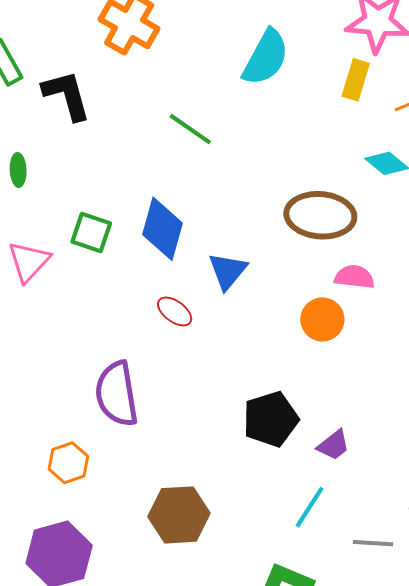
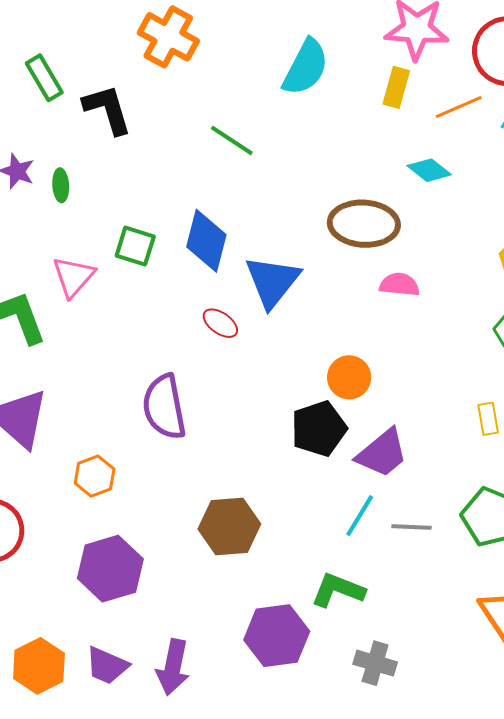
blue triangle: (228, 271) -> (272, 281), size x1.4
orange circle: (322, 319) -> (349, 377), moved
purple trapezoid: (333, 445) -> (382, 453), size x1.6
orange hexagon: (68, 463) -> (95, 476), moved
gray line: (373, 543) -> (411, 527), moved

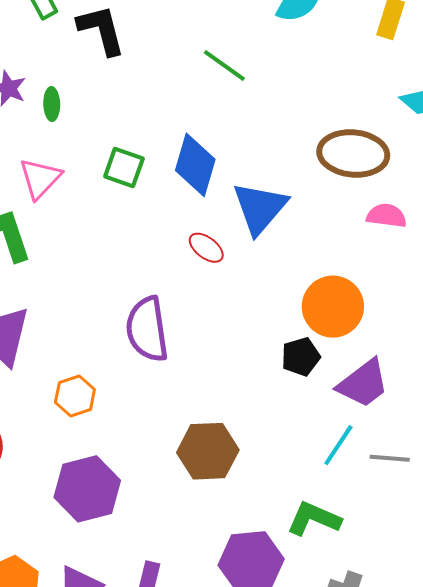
pink triangle: (73, 277) -> (40, 178), moved
orange circle: (349, 377) -> (333, 307), size x1.4
black pentagon: (319, 429) -> (301, 357), size x0.7

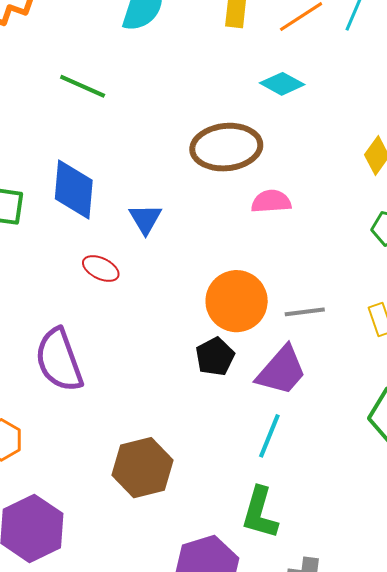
blue triangle: (260, 208) -> (145, 219), size x0.6
gray line: (390, 458) -> (305, 312), moved
green L-shape: (314, 519) -> (260, 513), turned -86

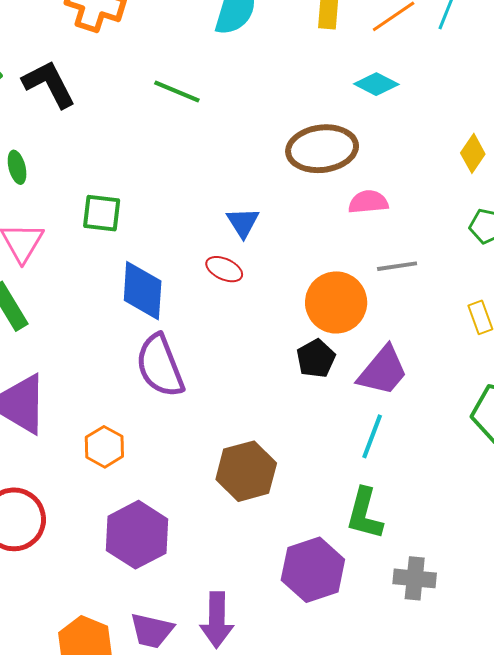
blue diamond: (74, 189) -> (143, 291), moved
red ellipse: (101, 268) -> (224, 269), moved
gray line: (305, 312) -> (397, 266), moved

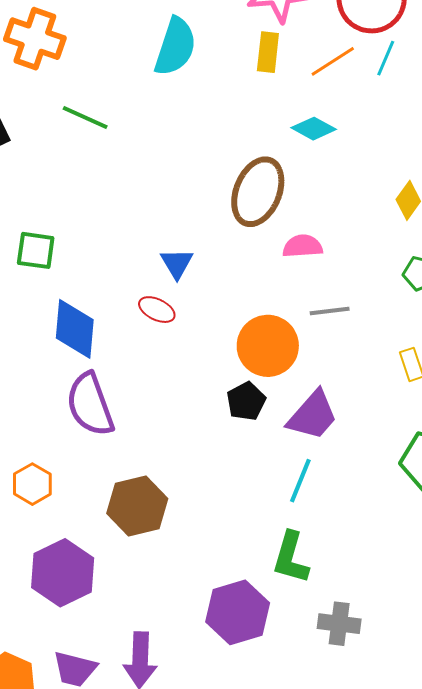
green line: (177, 91) -> (85, 117), moved
brown ellipse: (322, 149) -> (258, 192), turned -62
brown hexagon: (246, 471) -> (137, 506), moved

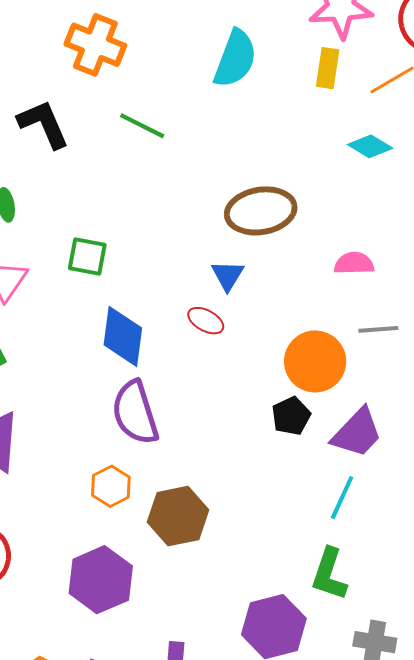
brown ellipse: (258, 192) -> (261, 211), moved, turned 56
orange hexagon: (32, 484) -> (111, 486), moved

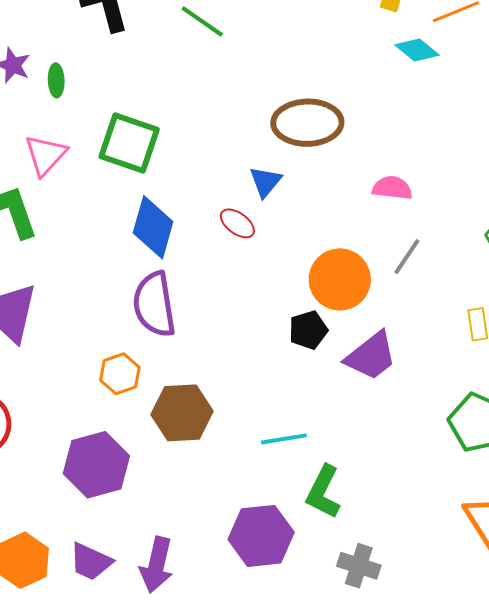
cyan diamond: (370, 146) -> (417, 50), moved
green square: (87, 256) -> (129, 143), size x1.5
gray line: (378, 329) -> (407, 257), turned -60
cyan line: (342, 498) -> (284, 439), moved, turned 48

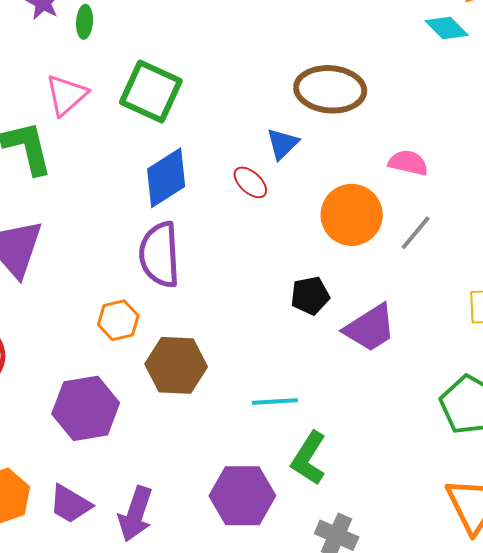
blue diamond: (153, 227) -> (166, 178), turned 36
orange circle: (340, 279) -> (352, 215), moved

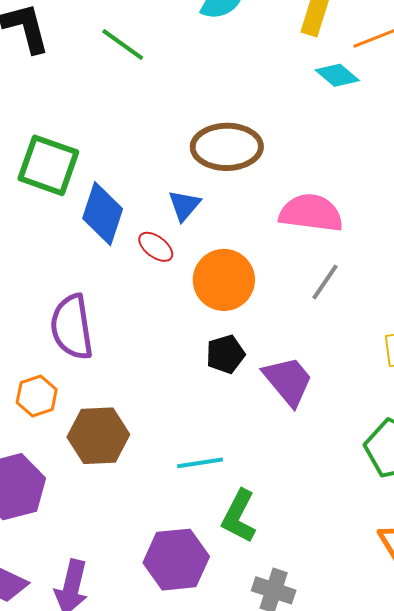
pink semicircle: (408, 163) -> (311, 213), size x1.6
blue diamond: (166, 178) -> (103, 214), moved, turned -34
orange circle: (352, 215) -> (224, 280), moved
purple trapezoid: (370, 328) -> (288, 381), turned -92

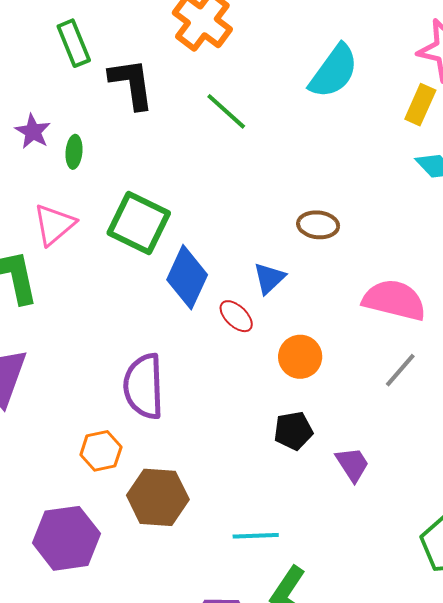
brown ellipse: (227, 147) -> (318, 225), size x0.6
orange circle: (224, 280) -> (300, 357), size x0.7
purple trapezoid: (288, 381) -> (352, 464), size x0.7

